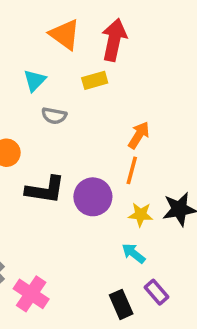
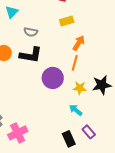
cyan triangle: (35, 80) -> (12, 12), moved
yellow rectangle: (95, 80) -> (67, 21), moved
black L-shape: (45, 190) -> (31, 55), moved
pink cross: (31, 294) -> (18, 133), turned 30

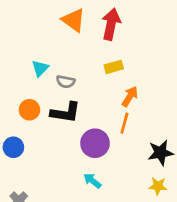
cyan triangle: (12, 12) -> (40, 68), moved
yellow star: (80, 88) -> (158, 186), moved
cyan arrow: (76, 110) -> (92, 181), moved

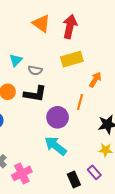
yellow rectangle: (114, 67) -> (72, 59), size x1.5
orange arrow: (130, 96) -> (95, 80), moved
cyan arrow: (92, 181) -> (56, 146), size x1.6

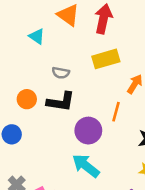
cyan triangle: (16, 60) -> (37, 36), moved, turned -40

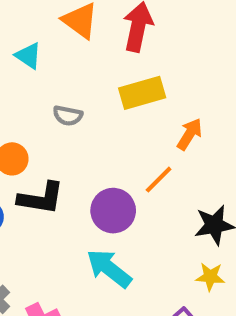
black L-shape: (61, 102) -> (41, 198), moved
orange line: (116, 112) -> (159, 180), turned 30

